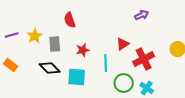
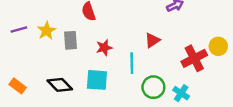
red cross: (144, 59) -> (194, 58), moved
orange rectangle: (11, 65) -> (18, 86), moved
black diamond: (50, 68) -> (60, 85), moved

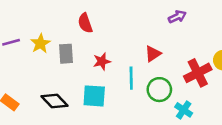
green circle: (153, 87) -> (159, 90), moved

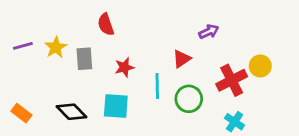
purple arrow: (177, 17) -> (209, 32), moved
cyan cross: (184, 110) -> (235, 122), moved

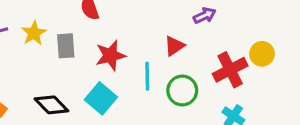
red star: (124, 67) -> (110, 55), size x1.4
cyan square: (116, 106) -> (101, 98), turned 36

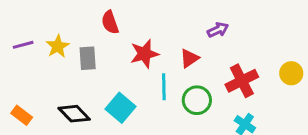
yellow circle: (262, 54) -> (291, 73), moved
red star: (110, 55) -> (144, 54), moved

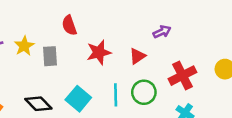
cyan line: (164, 87) -> (116, 95), moved

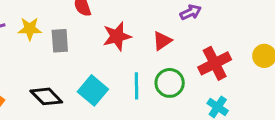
yellow star: (24, 46) -> (30, 29), turned 30

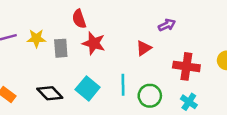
red star: (117, 36) -> (94, 43), moved, turned 30
red cross: (215, 63) -> (186, 66), turned 35
green circle: (170, 83) -> (150, 96), moved

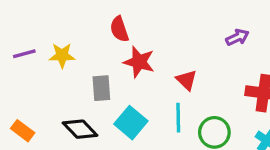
gray rectangle: (61, 48) -> (101, 88), moved
red triangle: (144, 48) -> (187, 80), moved, turned -42

